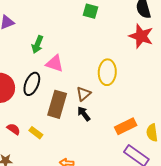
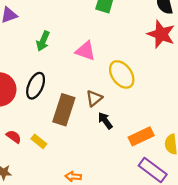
pink triangle: (55, 63) -> (85, 51), moved
yellow ellipse: (107, 72) -> (122, 74), turned -40
black arrow: (84, 114) -> (105, 121), moved

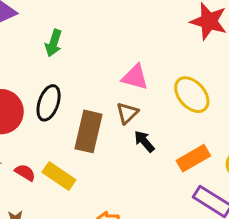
pink triangle: (85, 51) -> (135, 77), moved
yellow ellipse: (122, 74) -> (192, 95), moved
yellow rectangle: (39, 141) -> (59, 176), size x1.5

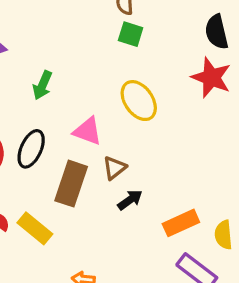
pink triangle: (135, 77) -> (88, 131), moved
yellow ellipse: (192, 95) -> (139, 101), moved
black arrow: (144, 141) -> (130, 200), turned 90

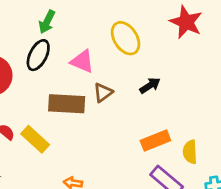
black ellipse: (31, 149) -> (38, 55), moved
brown rectangle: (71, 184) -> (67, 104), turned 72
black arrow: (130, 200) -> (150, 85), moved

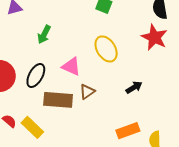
black ellipse: (38, 55) -> (36, 75), moved
black arrow: (150, 85) -> (134, 87), moved

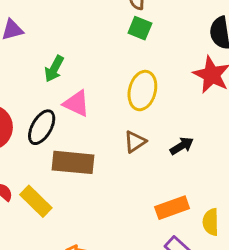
yellow ellipse: (106, 49) -> (142, 91), turned 45
pink triangle: (71, 66) -> (76, 103), moved
brown triangle: (87, 92) -> (135, 142), moved

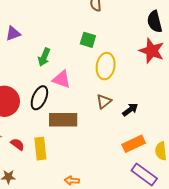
green square: (140, 28) -> (88, 40), moved
black arrow: (182, 146) -> (130, 110), moved
yellow rectangle: (36, 201) -> (40, 149), turned 45

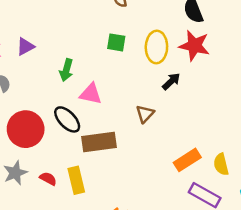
yellow ellipse: (106, 66) -> (156, 47), moved
black ellipse: (39, 98) -> (67, 119), turned -60
black arrow: (130, 110) -> (171, 81), moved

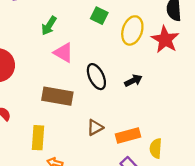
black arrow: (171, 81) -> (133, 81), moved
brown triangle: (145, 114) -> (95, 127), moved
black ellipse: (67, 119) -> (96, 77), moved
yellow rectangle: (76, 180) -> (38, 138), moved

